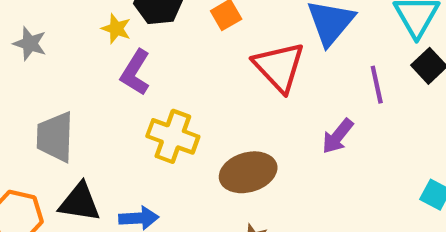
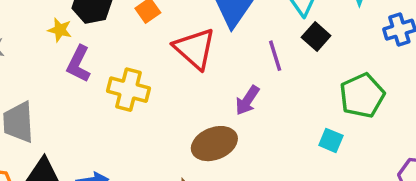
yellow cross: (173, 136) -> (129, 90), moved
brown ellipse: (248, 172) -> (214, 144), moved

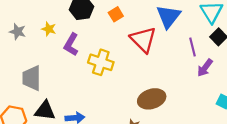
yellow star: (60, 30) -> (49, 29), moved
purple arrow: (247, 100) -> (205, 68), moved

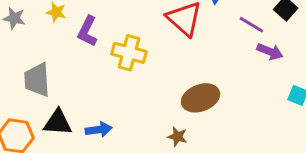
purple line: (192, 47) -> (251, 25), turned -42
purple arrow: (205, 68) -> (270, 52), turned -102

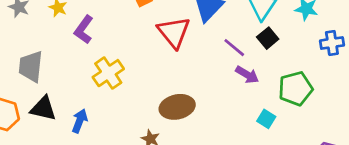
yellow cross: (129, 53) -> (108, 73), moved, turned 32
blue arrow: (99, 130) -> (80, 121), turned -70

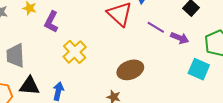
purple line: (234, 48) -> (156, 27), moved
cyan square: (266, 119) -> (199, 69), size x1.5

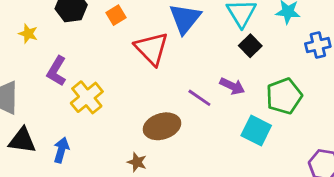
purple L-shape: (51, 22) -> (57, 71), moved
purple line: (156, 27) -> (199, 98), moved

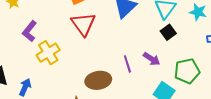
red triangle: (152, 49) -> (83, 24), moved
purple line: (199, 98) -> (127, 64), turned 30

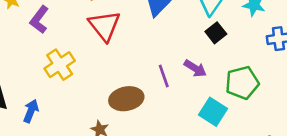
purple L-shape: (29, 31) -> (39, 20), moved

